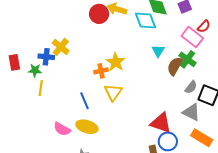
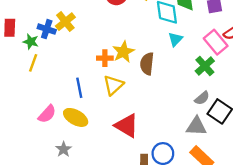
cyan triangle: (158, 51) -> (175, 39), moved
brown semicircle: (175, 66) -> (147, 64), moved, turned -36
gray triangle: (191, 112) -> (196, 126), turned -36
red triangle: (161, 123) -> (127, 126), moved
pink semicircle: (62, 129) -> (47, 114), turned -90

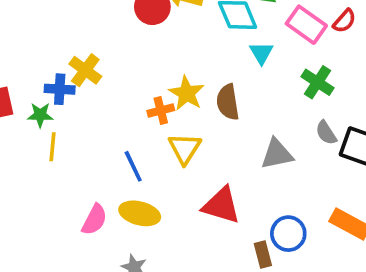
pink rectangle: (216, 42) -> (306, 25), moved
gray semicircle: (202, 98) -> (326, 133), turned 112
gray triangle: (196, 126) -> (277, 154), moved

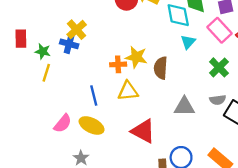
blue cross: (60, 89) -> (69, 44), moved
yellow star: (187, 93) -> (136, 57), turned -30
gray semicircle: (326, 133) -> (218, 100), turned -77
yellow triangle: (185, 148) -> (128, 91), turned 40

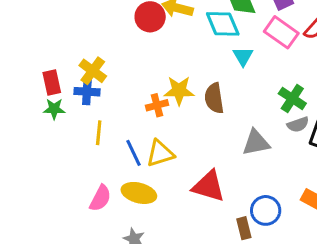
red rectangle: (21, 39) -> (52, 83), moved
green cross: (219, 67) -> (292, 98), moved
yellow line: (46, 73) -> (99, 133), moved
yellow triangle: (128, 91) -> (160, 153), moved

